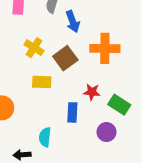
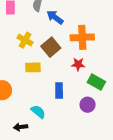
blue arrow: (73, 22) -> (55, 17), turned 150
red star: (92, 92) -> (78, 64), moved
cyan semicircle: (45, 137) -> (38, 112), turned 126

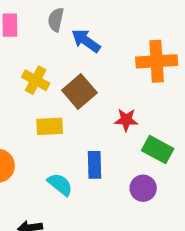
orange cross: (82, 37) -> (157, 61), moved
cyan semicircle: (38, 112) -> (60, 184), moved

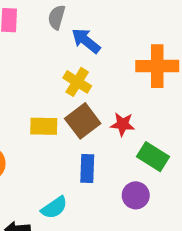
yellow cross: (36, 80) -> (77, 82), moved
brown square: (79, 92) -> (83, 121), moved
cyan semicircle: (60, 184) -> (54, 208), moved, turned 104

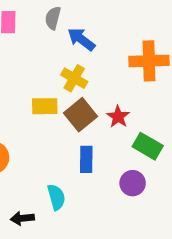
red star: (123, 124) -> (118, 117), turned 30
yellow rectangle: (44, 126) -> (45, 106), moved
cyan semicircle: (54, 208) -> (56, 197), turned -70

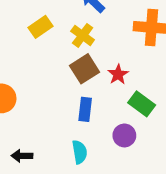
yellow rectangle: (45, 106) -> (41, 27), moved, turned -40
cyan semicircle: (56, 197) -> (80, 152), moved

